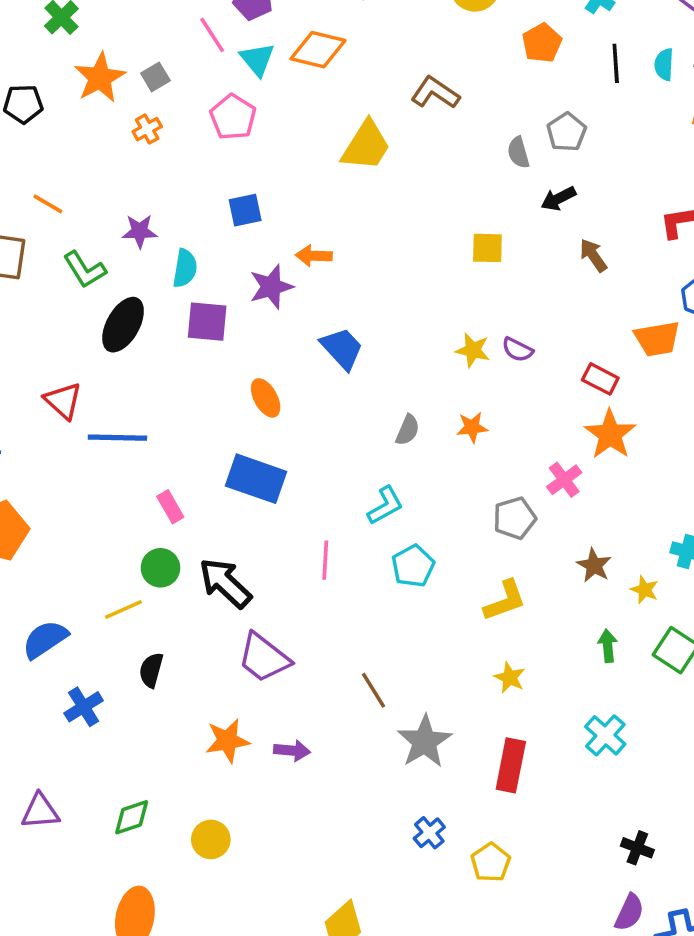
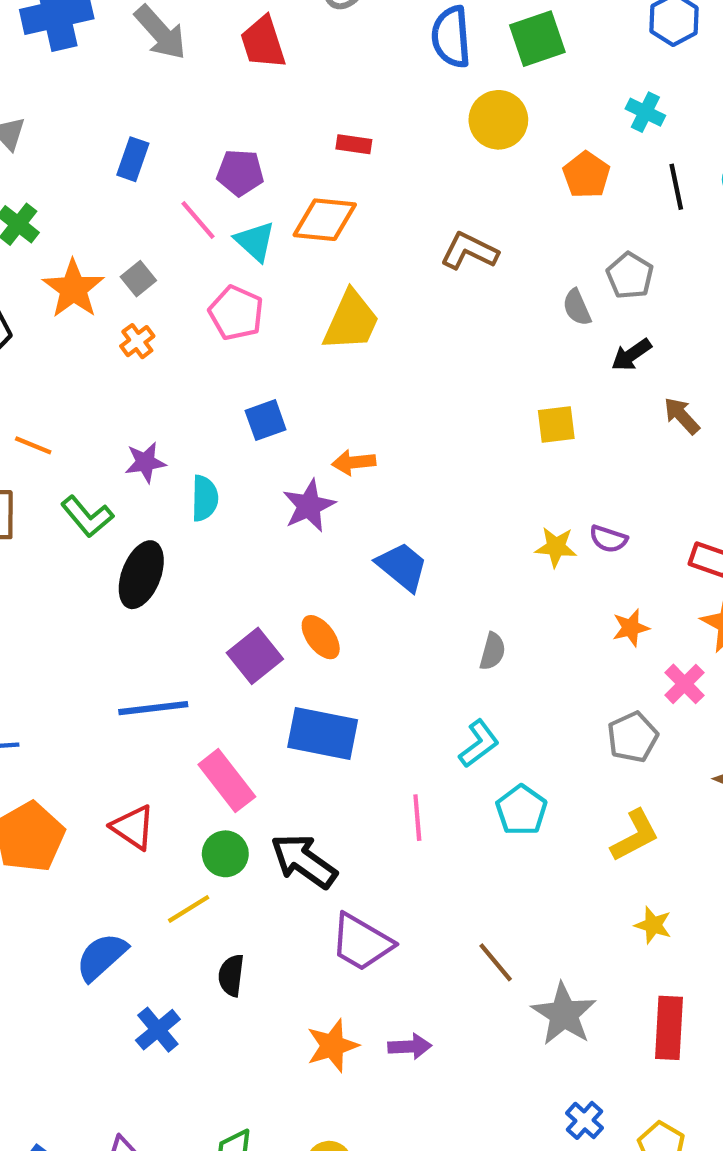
yellow trapezoid: (366, 146) -> (351, 321), moved
purple square: (207, 322) -> (255, 656), moved, turned -36
red triangle: (63, 401) -> (133, 827), moved
orange star: (472, 427) -> (631, 628), moved
pink rectangle: (170, 507) -> (227, 781), size x1.6

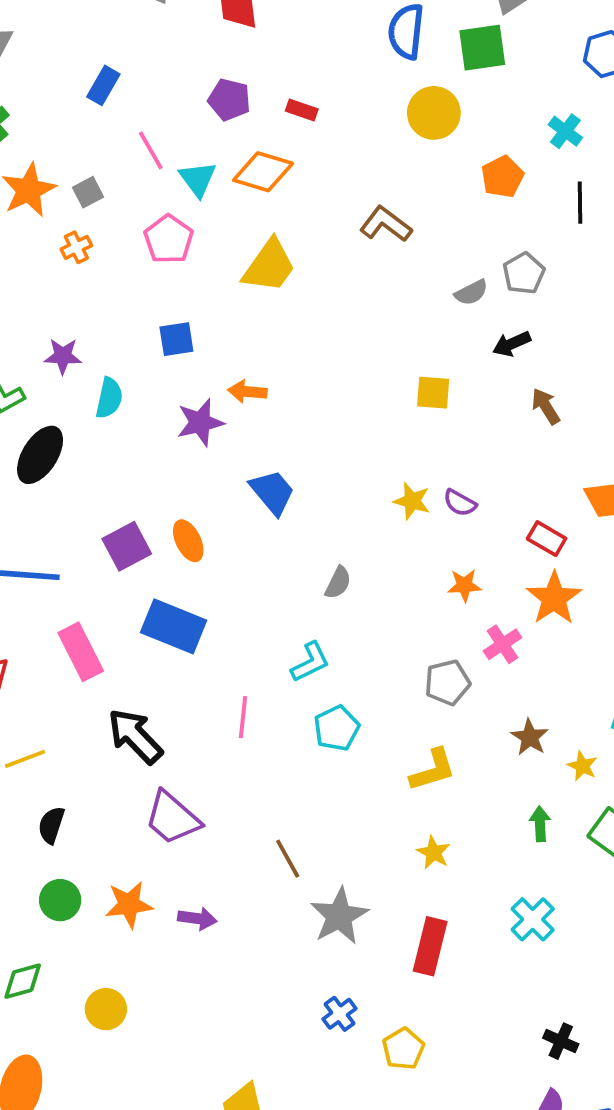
purple pentagon: (240, 173) -> (229, 100), moved
gray semicircle: (577, 307) -> (471, 292), turned -104
green circle: (225, 854) -> (60, 900), moved

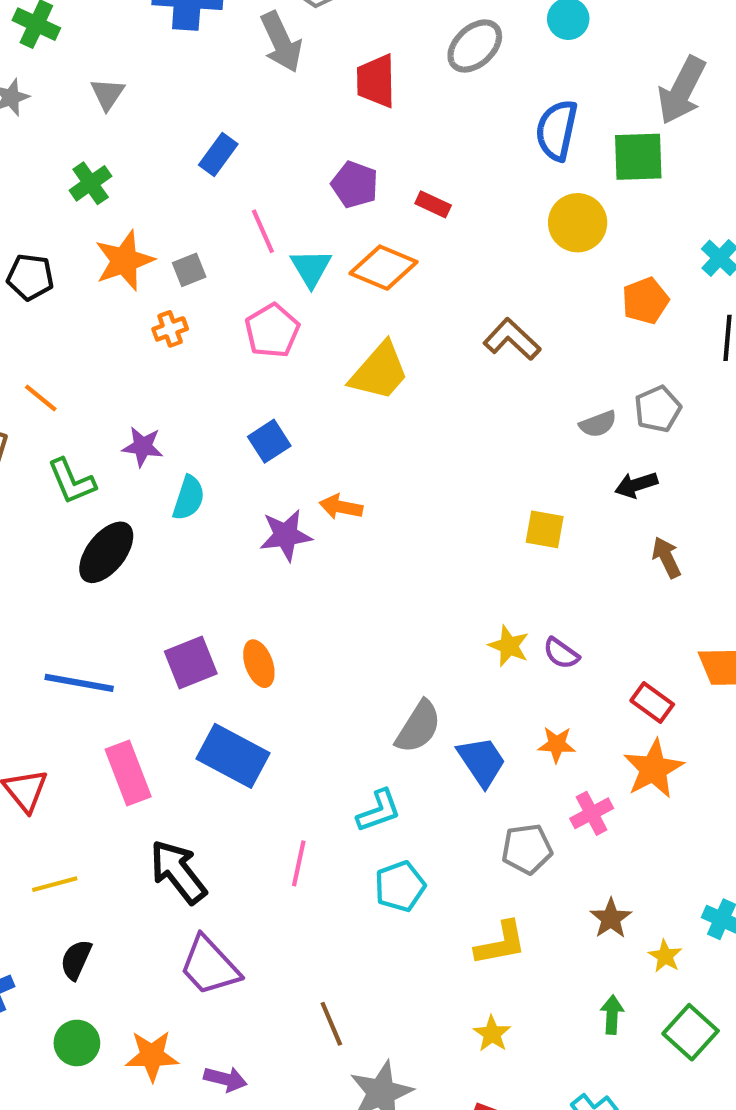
blue square: (176, 339) -> (269, 441), turned -30
blue trapezoid: (272, 492) -> (482, 761), moved
gray semicircle: (338, 583) -> (418, 727), size x1.5

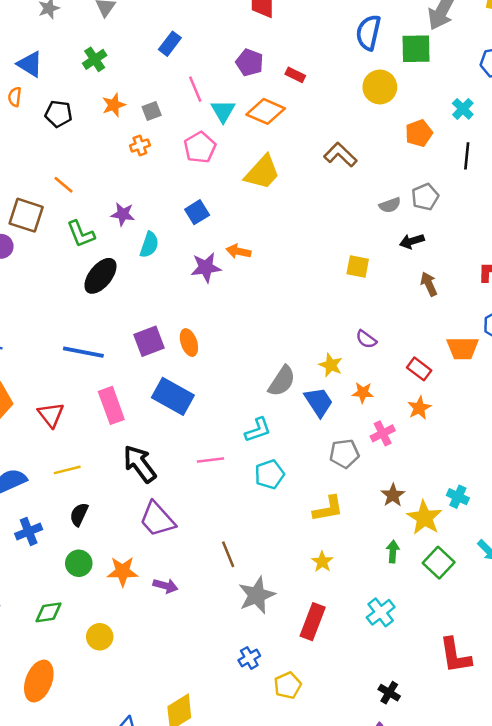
orange star: (124, 261) -> (114, 105), size x0.7
yellow star: (509, 646) -> (331, 365), moved
orange star: (653, 769) -> (419, 408), size x0.7
pink line: (299, 863) -> (210, 460), turned 70
yellow star: (665, 956) -> (424, 518), size x1.8

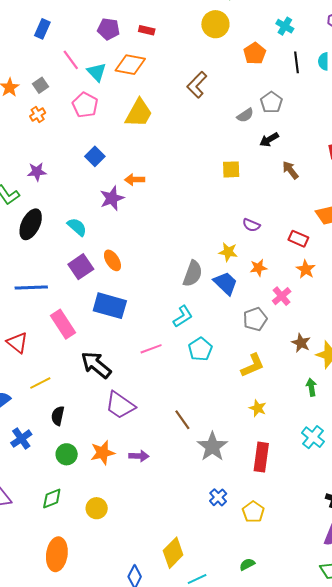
brown L-shape: (340, 155) -> (197, 85), turned -76
cyan semicircle: (149, 245) -> (77, 227), moved, turned -55

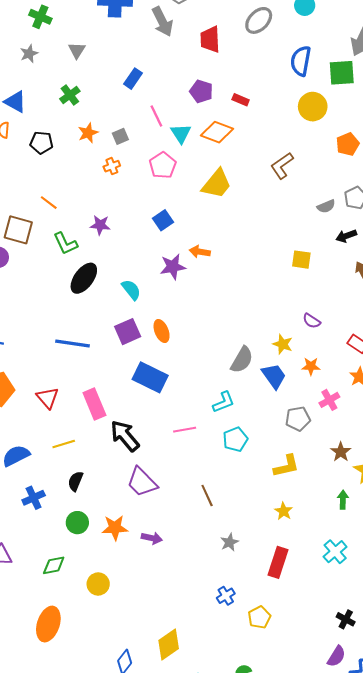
pink rectangle: (63, 324) -> (94, 404), moved
brown line: (182, 420) -> (207, 495), moved
gray star: (212, 447) -> (229, 542), size x0.6

